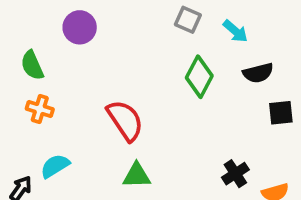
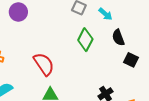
black semicircle: (258, 73) -> (118, 37), turned 84
black square: (281, 113) -> (131, 60), turned 32

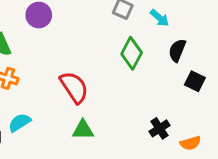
black semicircle: (118, 37) -> (177, 50), turned 42

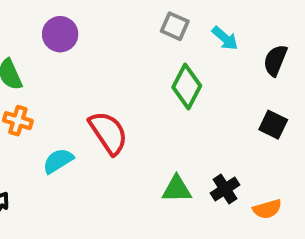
black semicircle: (177, 50) -> (275, 60), moved
cyan semicircle: (20, 123) -> (58, 161), moved
green triangle: (83, 130) -> (177, 189), moved

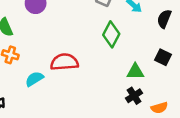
red semicircle: (108, 133) -> (64, 62), turned -60
green triangle: (177, 189) -> (135, 72), moved

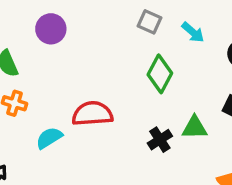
black cross: (134, 96) -> (160, 140), moved

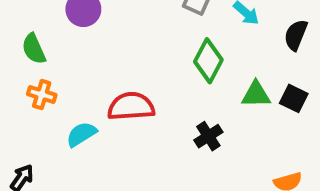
green triangle: (195, 128) -> (256, 94), moved

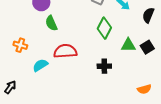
green semicircle: (34, 49) -> (51, 23), moved
black square: (294, 98) -> (147, 47), turned 32
black cross: (208, 136) -> (104, 66), turned 32

